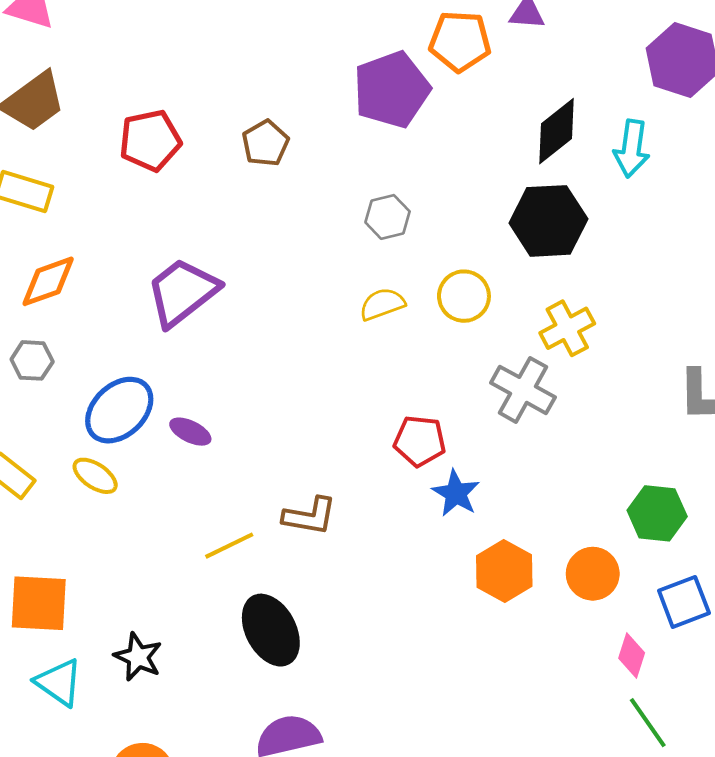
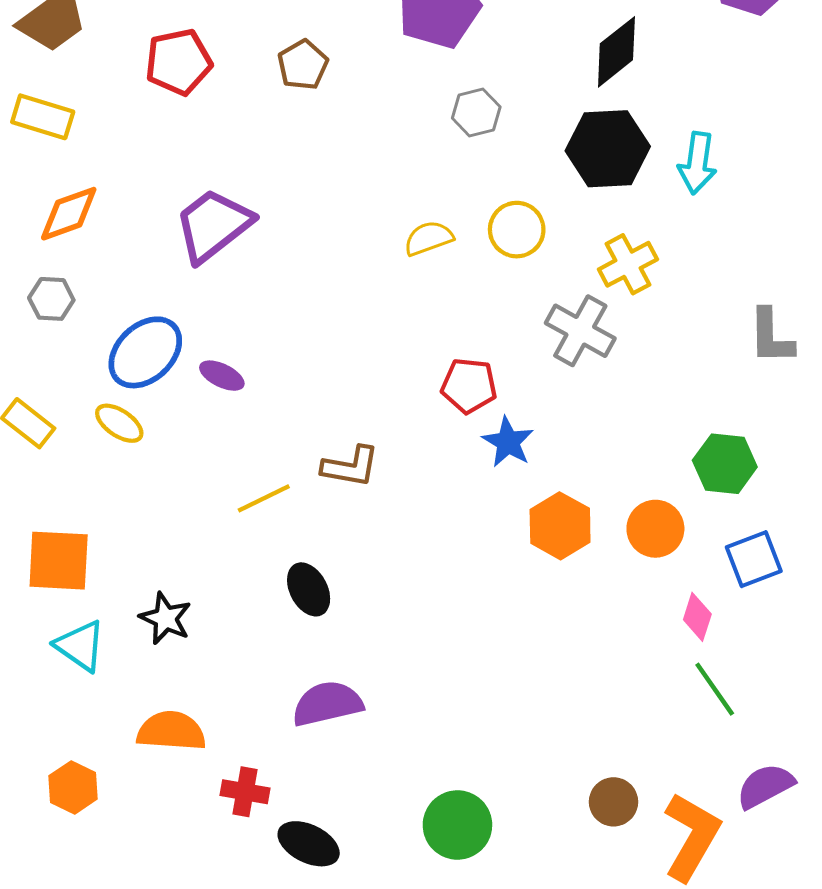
cyan arrow: (632, 149) -> (697, 163), moved
gray hexagon: (388, 217) -> (476, 113), moved
black ellipse: (271, 630) -> (309, 589), size x0.7

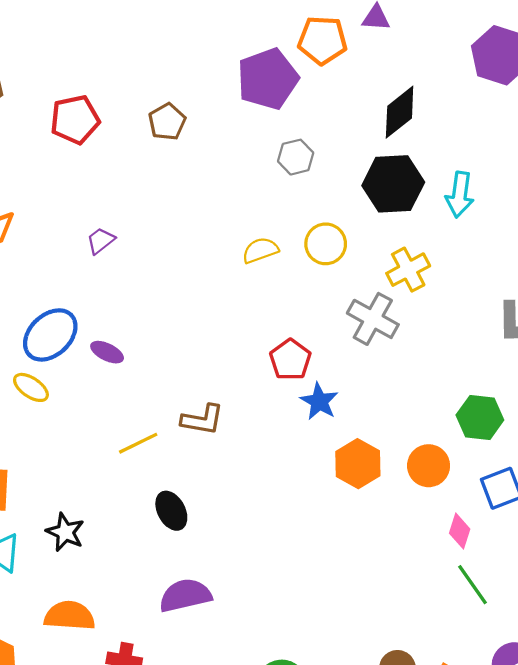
purple trapezoid: (213, 225) -> (101, 241), size x0.5
red pentagon: (469, 386) -> (290, 360), turned 30

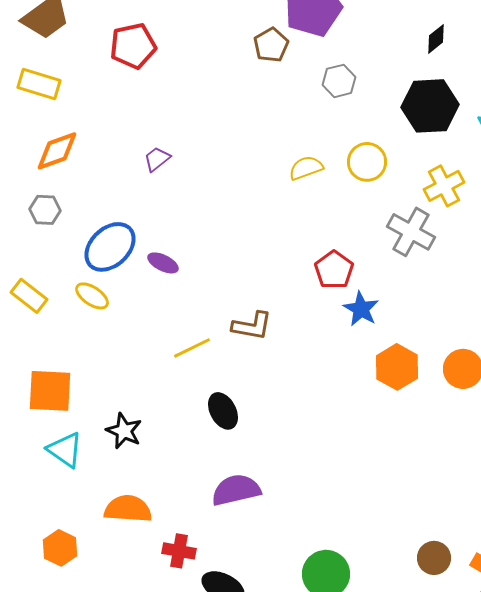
black diamond: (400, 112) -> (436, 39), size x0.6
brown pentagon: (167, 122) -> (271, 45), moved

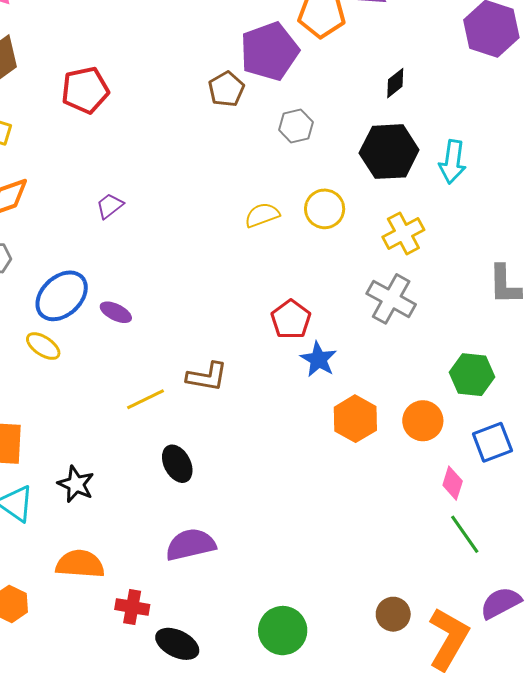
gray cross: (411, 232) -> (391, 299), moved

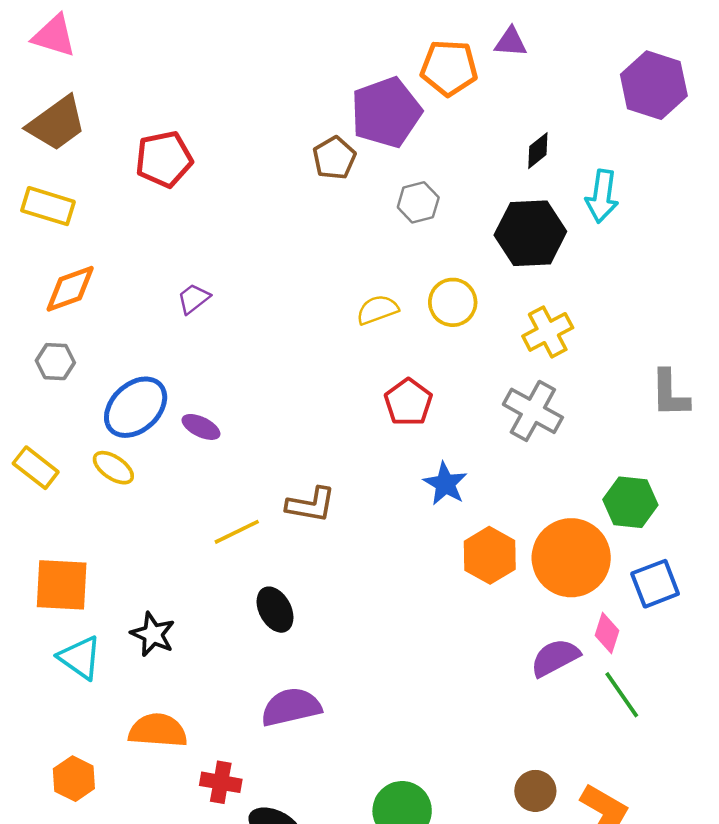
cyan arrow: (453, 162) -> (602, 196), moved
red pentagon: (291, 319) -> (408, 402), moved
orange circle: (423, 421) -> (571, 558), size x1.6
purple semicircle: (501, 603) -> (555, 658), moved

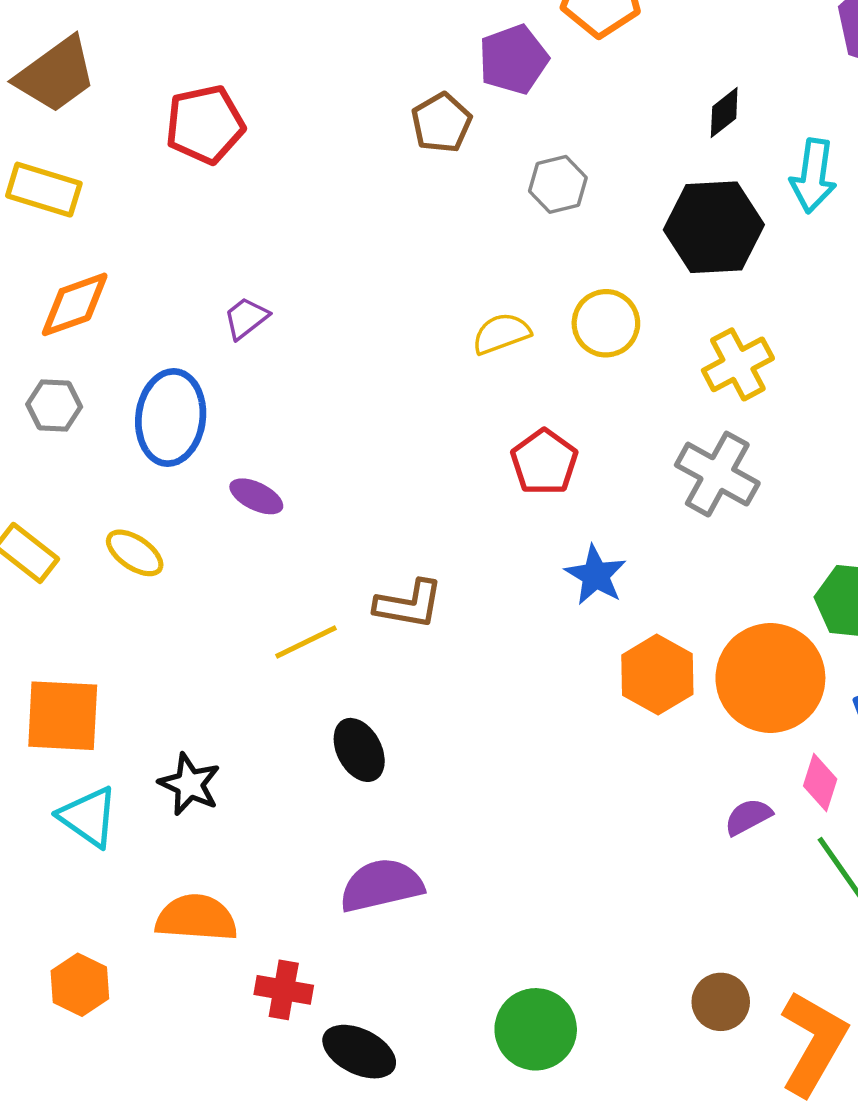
purple pentagon: (386, 112) -> (513, 59), size x0.7
blue ellipse: (136, 407) -> (171, 418), moved, turned -40
purple semicircle: (555, 658) -> (748, 817), size x0.7

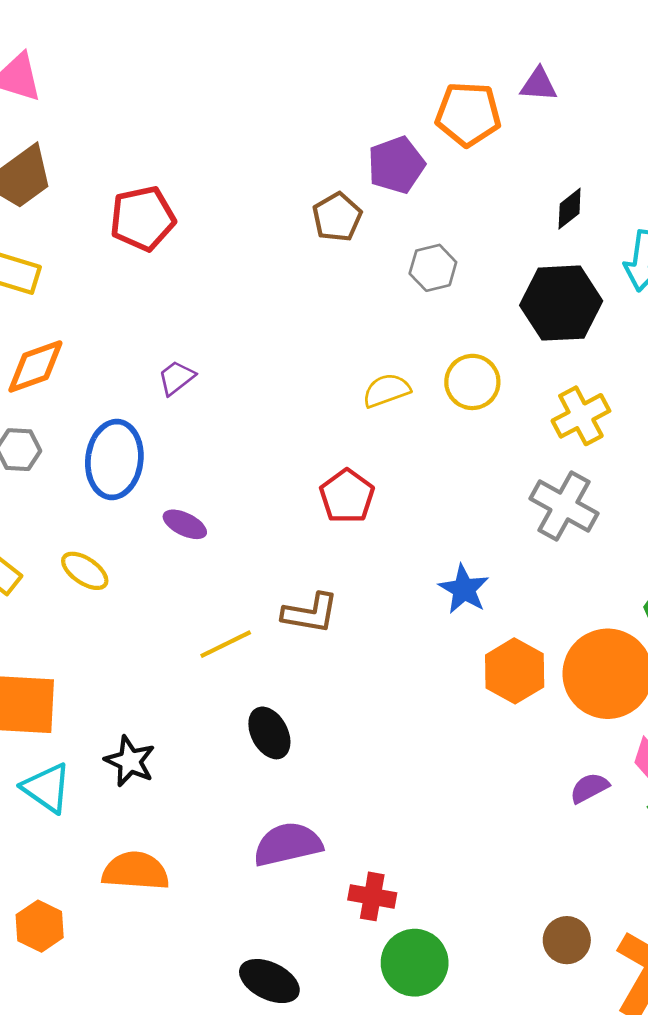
red pentagon: (544, 462) -> (347, 496), moved
red cross: (284, 990) -> (372, 896), moved

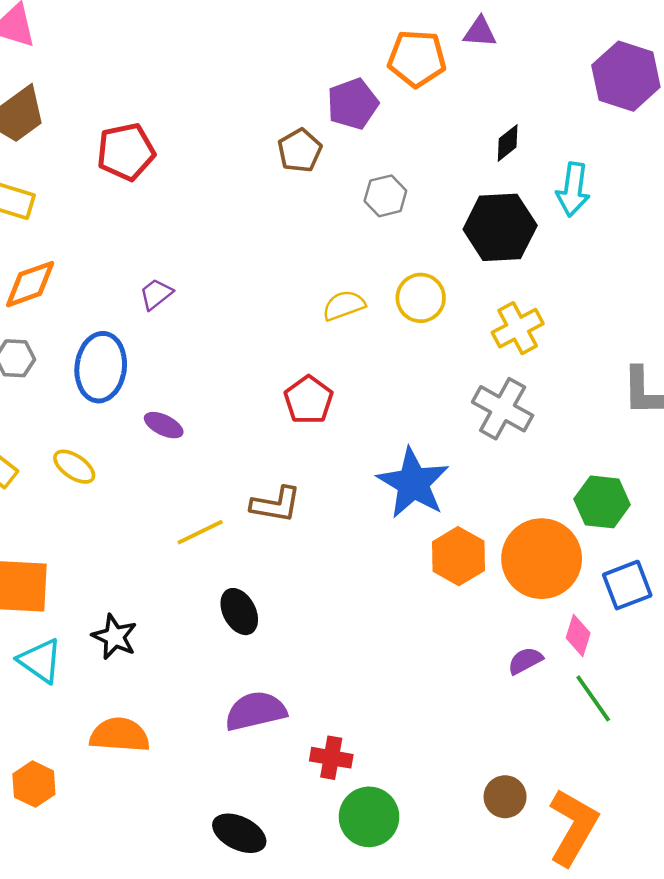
blue star: (464, 589) -> (413, 483), size x1.6

